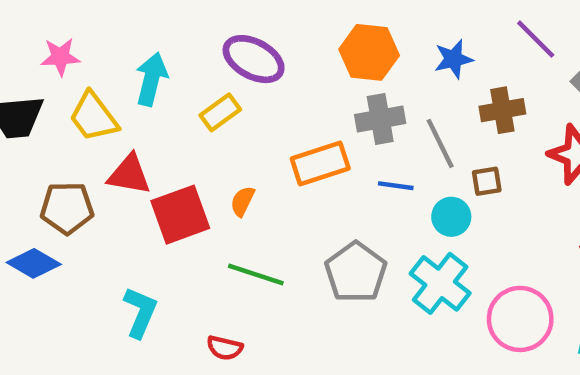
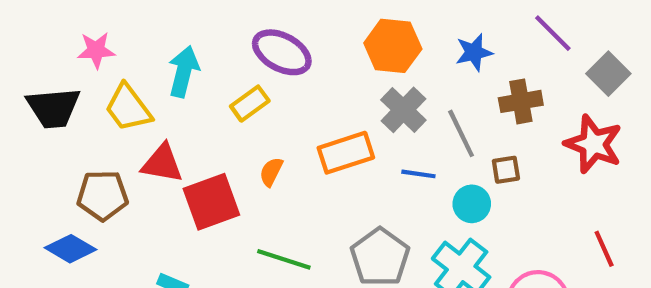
gray cross: (380, 119) -> (403, 110), turned -36
orange semicircle: (242, 201) -> (271, 172), moved

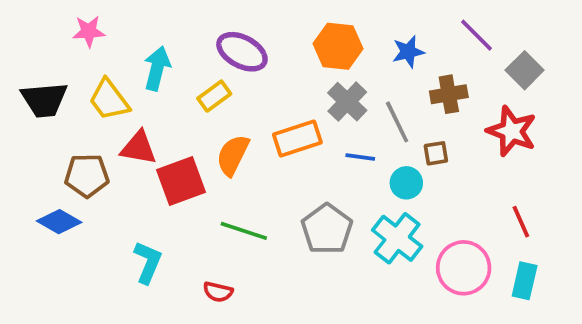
pink star: (96, 50) -> (89, 31), moved
orange semicircle: (271, 172) -> (233, 155), size x1.6

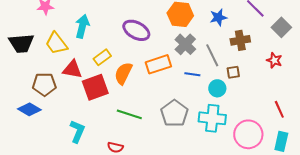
purple ellipse: (242, 52) -> (136, 30), moved
yellow rectangle: (214, 96) -> (102, 57), moved
red star: (512, 131) -> (274, 60), size x0.6
cyan cross: (397, 238) -> (212, 118), turned -32

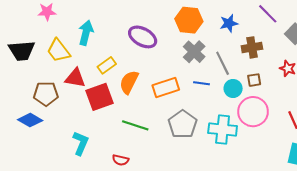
orange rectangle: (158, 64) -> (166, 87), moved
brown square: (233, 72) -> (254, 80), moved
cyan circle: (217, 88) -> (233, 88), moved
pink circle: (248, 134) -> (253, 112), moved

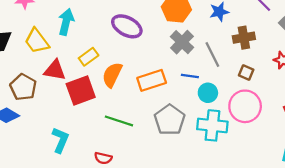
brown square: (254, 80) -> (246, 73), turned 32
cyan circle: (233, 88) -> (208, 93), moved
brown pentagon: (46, 94) -> (23, 87), turned 30

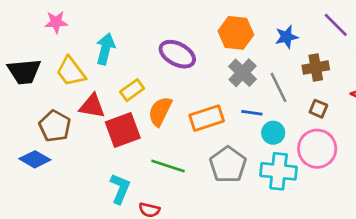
cyan L-shape: (60, 140) -> (120, 189), moved

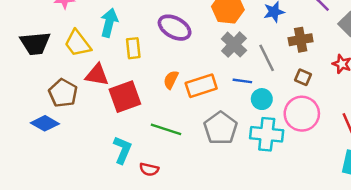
yellow rectangle: (132, 90) -> (133, 48), moved, turned -60
orange semicircle: (160, 111) -> (171, 80), moved, size x0.7

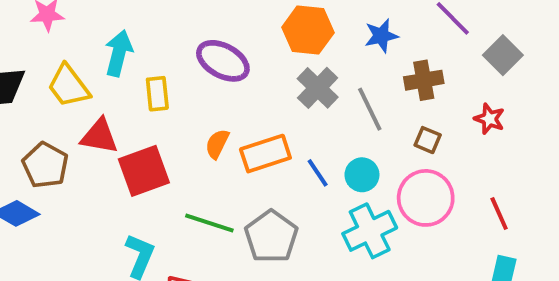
blue line: (242, 81) -> (318, 173), moved, turned 48
gray pentagon: (221, 128) -> (271, 237), moved
cyan cross: (267, 134) -> (370, 231), turned -32

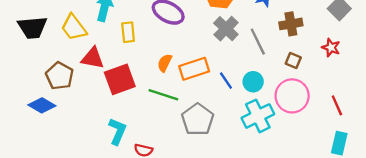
green line: (209, 223) -> (163, 95), moved

